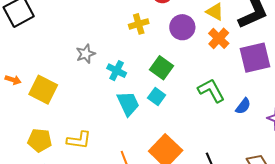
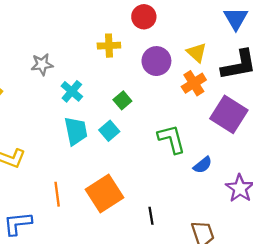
purple square: (255, 58) -> (229, 114), turned 32
green square: (162, 68) -> (122, 100), size x0.7

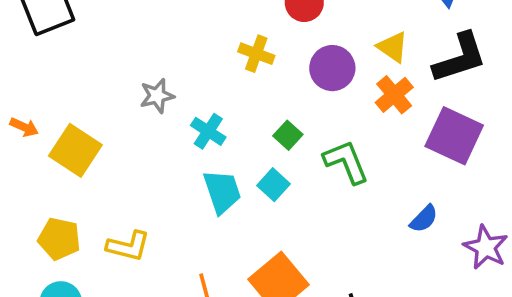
yellow cross: (109, 46) -> (256, 54), turned 30
green L-shape: (172, 139) -> (346, 162), moved

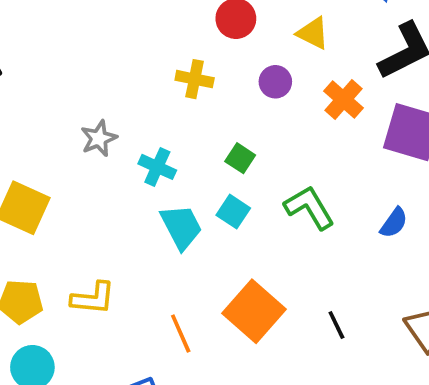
yellow triangle: (393, 47) -> (313, 33), moved
purple circle: (332, 68) -> (275, 82), size x0.7
green L-shape: (346, 162) -> (309, 208), moved

